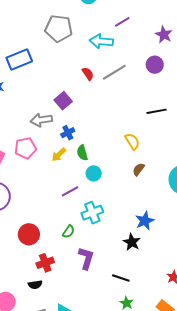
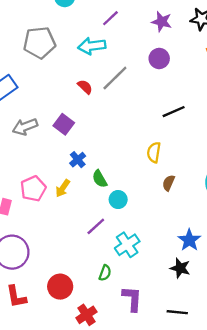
gray arrow: (41, 120) -> (25, 127), moved
yellow semicircle: (132, 141) -> (154, 152), turned -126
yellow arrow: (59, 155) -> (63, 188), moved

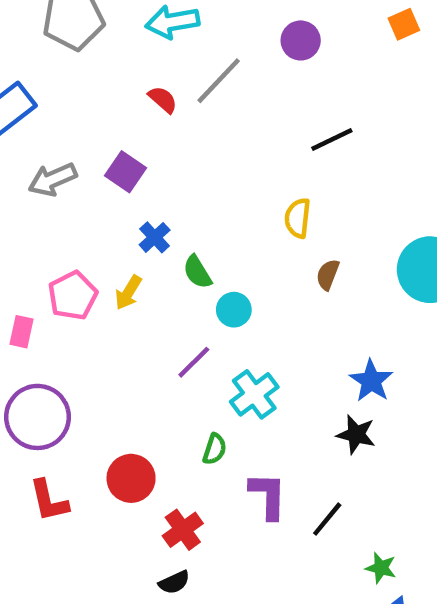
black line: (177, 312) -> (327, 519), moved, turned -54

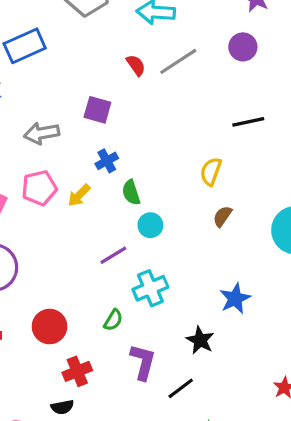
purple square: (125, 172) -> (97, 110), turned -32
gray arrow: (52, 179) -> (42, 133), moved
black star: (356, 434) -> (200, 340), moved

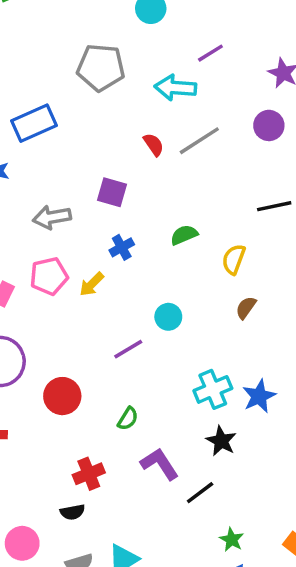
green semicircle: (131, 192) -> (184, 235), moved, turned 85
cyan cross: (150, 288) -> (213, 389), moved
red circle: (50, 327) -> (62, 396), moved
purple L-shape: (143, 362) -> (160, 464), turned -48

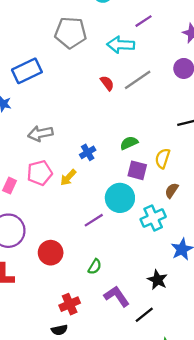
purple square: (112, 192) -> (137, 170), moved
cyan circle: (168, 317) -> (120, 198), size x1.6
cyan cross: (213, 389) -> (153, 218), moved

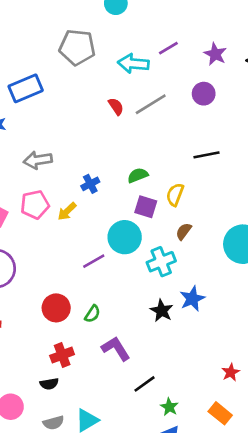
purple line: (143, 21) -> (168, 48), moved
red circle: (51, 253) -> (56, 308), moved
black star: (157, 280) -> (162, 311), moved
black line: (144, 315) -> (144, 384), moved

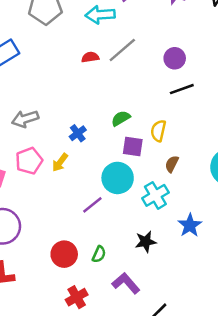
purple circle: (204, 94) -> (175, 58), moved
red semicircle: (116, 106) -> (90, 57), turned -56
black star: (162, 311) -> (146, 242), moved, turned -30

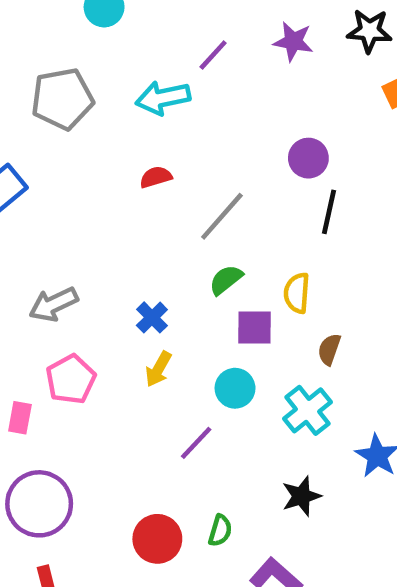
gray line: (122, 50) -> (222, 216), moved
black line: (182, 89) -> (329, 212), turned -50
yellow arrow: (60, 162) -> (158, 369), moved
cyan circle: (118, 178) -> (235, 388), size x0.7

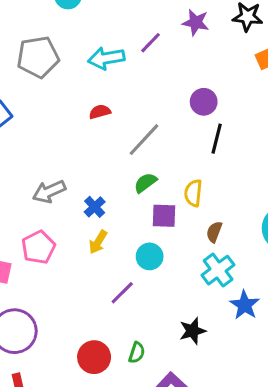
purple line: (213, 55) -> (150, 43), moved
gray arrow: (54, 304) -> (49, 192), moved
cyan cross: (308, 410) -> (218, 270), moved

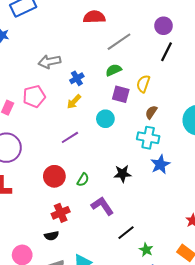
red semicircle: (100, 112) -> (94, 17), size x1.5
cyan cross: (218, 270) -> (148, 138), turned 35
purple line: (122, 293) -> (70, 137), moved

